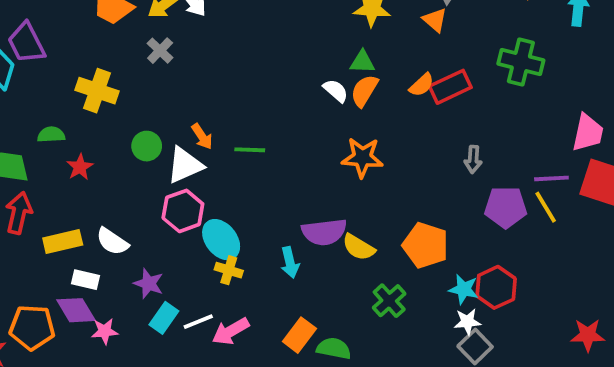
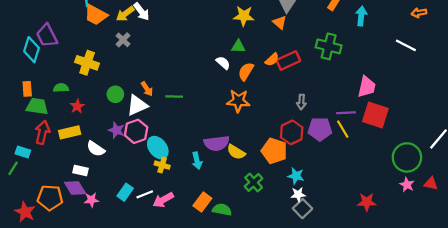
orange semicircle: (364, 91) -> (246, 71), moved
yellow rectangle: (63, 241) -> (70, 132), moved
purple star: (149, 283) -> (116, 130), moved
red hexagon: (496, 287) -> (292, 132), moved

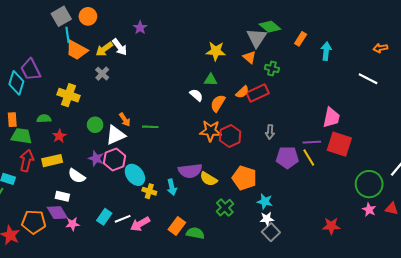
green cross: (329, 46) -> (272, 69), moved, size x0.6
red hexagon: (292, 132) -> (230, 136), moved
yellow cross: (162, 165) -> (149, 191), moved

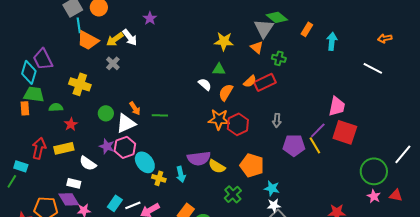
green trapezoid: (21, 136) -> (34, 94), moved
purple line: (312, 142) -> (318, 130), turned -42

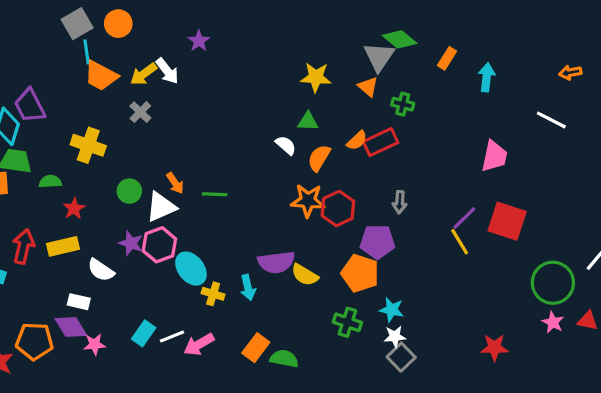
pink trapezoid: (337, 106) -> (494, 156), moved
purple pentagon: (294, 145) -> (377, 242), moved
green cross: (233, 194) -> (347, 322), moved, turned -30

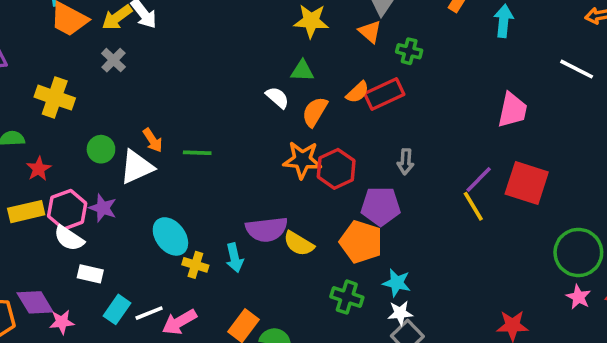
pink hexagon: (159, 245) -> (67, 210), moved
white rectangle: (79, 302) -> (90, 274), moved

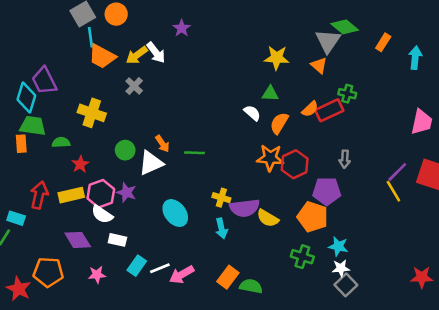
green cross: (409, 51) -> (347, 94), moved
yellow cross: (195, 265) -> (221, 198), moved
purple diamond: (35, 302) -> (78, 240), moved

